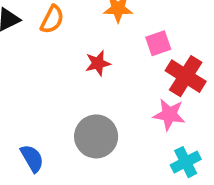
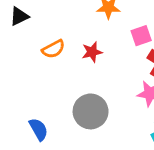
orange semicircle: (52, 19) -> (53, 49), moved, turned 35

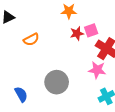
red star: (92, 52) -> (77, 33), moved

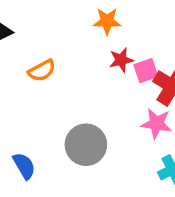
pink square: (91, 30) -> (146, 71), moved

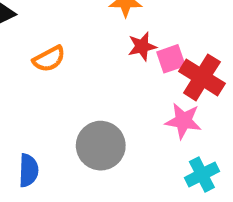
blue semicircle: (24, 166) -> (28, 170), turned 32

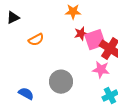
pink square: (171, 59) -> (95, 40), size x1.5
blue semicircle: (28, 170) -> (26, 94), turned -63

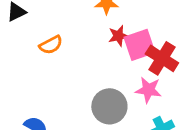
gray circle: (61, 82) -> (109, 106), moved

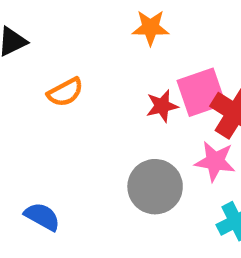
red star: (118, 36) -> (162, 106), moved

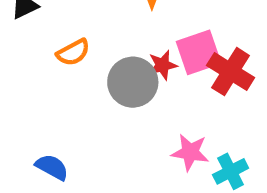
pink star: (215, 161) -> (190, 152), moved
gray circle: (155, 187) -> (133, 82), moved

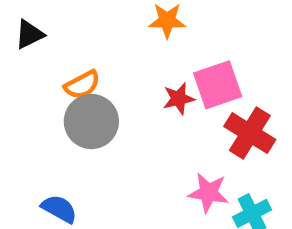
red cross: (231, 72) -> (250, 133), moved
gray circle: (133, 82) -> (91, 122), moved

